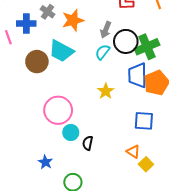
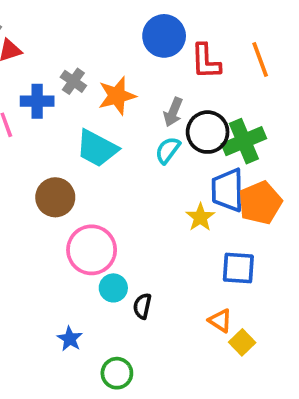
brown circle: (37, 62) -> (55, 197), moved
yellow star: (106, 91) -> (200, 217), moved

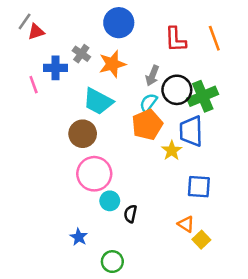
blue circle: (164, 36) -> (119, 23), moved
brown circle: (55, 197) -> (83, 134), moved
orange pentagon: (260, 203) -> (147, 125), moved

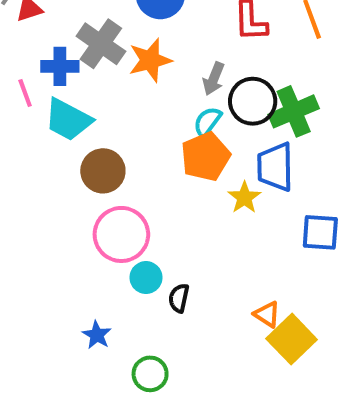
gray cross: (81, 54) -> (101, 44), size x1.6
cyan trapezoid: (98, 101) -> (68, 120), moved
blue square: (199, 187) -> (320, 232), moved
yellow square: (201, 240) -> (292, 339), size x1.6

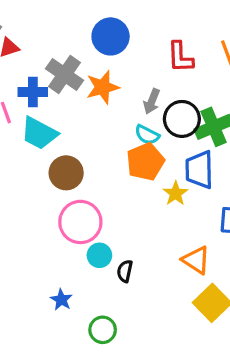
cyan semicircle: (208, 122) -> (147, 135), turned -100
orange triangle: (267, 314) -> (196, 260), moved, size x1.4

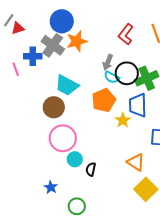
blue circle: (111, 36) -> (62, 21), moved
red L-shape: (180, 57) -> (126, 34), turned 40
orange star: (103, 87) -> (77, 41), moved
cyan trapezoid: (39, 133) -> (67, 85), moved
cyan semicircle: (147, 135) -> (112, 77), moved

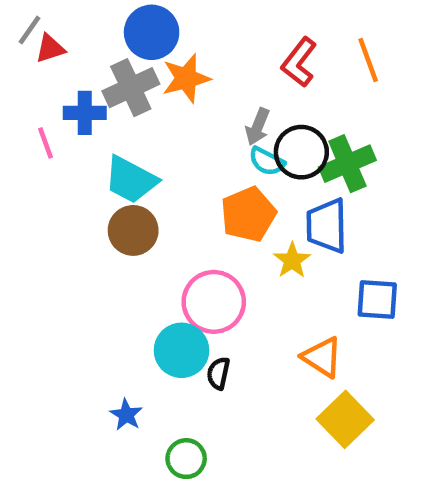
gray cross: (53, 45) -> (131, 88), turned 30
cyan trapezoid: (67, 85) -> (131, 180), moved
pink circle: (63, 138) -> (214, 302), moved
cyan circle: (75, 159) -> (182, 350), size x1.5

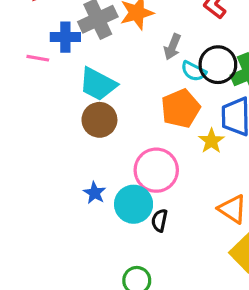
gray arrow: (258, 127) -> (172, 47), moved
pink line: (46, 143) -> (38, 58), turned -60
blue star: (126, 415) -> (95, 193), moved

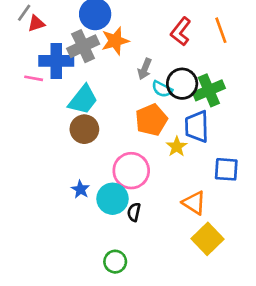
blue cross: (65, 37) -> (56, 61), size x1.4
cyan trapezoid: (98, 84) -> (83, 100), turned -80

